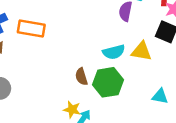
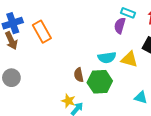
orange rectangle: (31, 28) -> (42, 32), turned 45

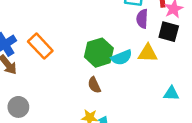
purple semicircle: (120, 26) -> (142, 19), moved
green hexagon: (100, 82) -> (99, 53), moved

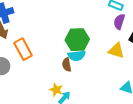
orange rectangle: (40, 46) -> (23, 49), moved
cyan semicircle: (122, 57) -> (77, 56), moved

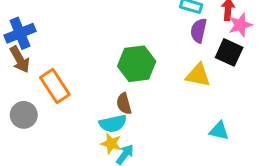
cyan semicircle: (77, 56) -> (113, 124), moved

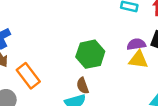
purple semicircle: (199, 31) -> (136, 44), moved, turned 72

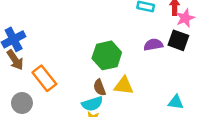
yellow triangle: (138, 60) -> (124, 86), moved

